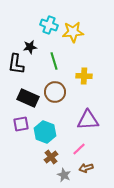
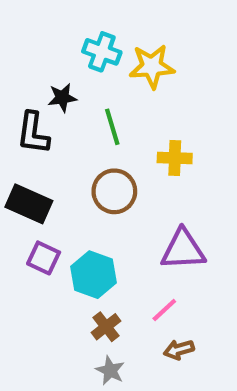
black rectangle: (28, 98) -> (29, 204), moved
purple square: (21, 124) -> (44, 258), turned 35
gray star: (64, 175) -> (110, 370), moved

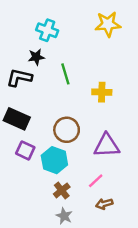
cyan cross: (102, 52) -> (47, 30), moved
yellow star: (152, 66) -> (108, 24), moved
black L-shape: (33, 133) -> (19, 78), turned 95
brown circle: (114, 191) -> (67, 130), moved

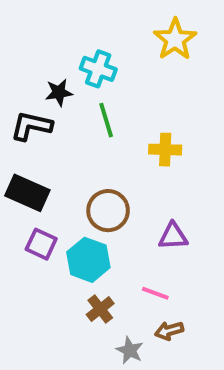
yellow star: (108, 24) -> (175, 39), turned -30
cyan cross: (47, 30) -> (98, 69), moved
purple triangle: (107, 146) -> (173, 236), size x0.7
pink line: (96, 181) -> (155, 293), turned 63
gray star: (64, 216) -> (130, 350), moved

